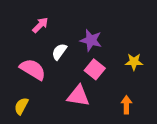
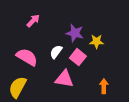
white semicircle: (59, 52) -> (56, 52), moved
yellow star: (134, 62) -> (97, 41), moved
yellow semicircle: (21, 106) -> (18, 87), size x1.5

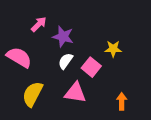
purple star: (75, 33) -> (63, 37), moved
pink semicircle: (27, 57) -> (19, 57), moved
yellow semicircle: (18, 87) -> (33, 94), moved

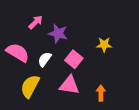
white semicircle: (66, 61) -> (45, 59), moved
pink square: (91, 67) -> (74, 59), moved
orange arrow: (122, 101) -> (101, 93), moved

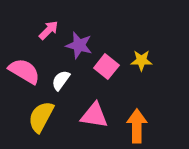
pink square: (74, 59) -> (106, 67), moved
orange arrow: (101, 93) -> (137, 126), size x1.5

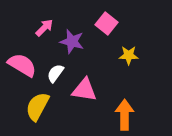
pink square: (106, 67) -> (107, 23), moved
pink triangle: (94, 115) -> (84, 90), moved

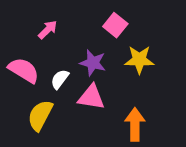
purple star: (72, 41) -> (93, 63), moved
yellow star: (129, 55) -> (139, 60), size x1.4

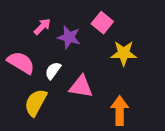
purple star: (93, 63) -> (69, 37), moved

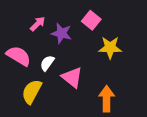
pink triangle: (81, 87) -> (72, 77), turned 30

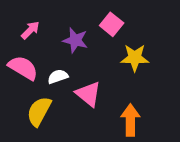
pink arrow: (38, 24) -> (30, 30), moved
white semicircle: (47, 63) -> (58, 77), turned 35

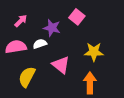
yellow star: (135, 58) -> (94, 52), moved
pink semicircle: (23, 68) -> (16, 47), turned -40
white semicircle: (58, 77) -> (40, 44), moved

